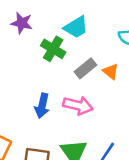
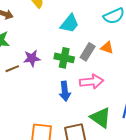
purple star: (22, 23) -> (32, 58), moved
green cross: (53, 49) -> (64, 58), moved

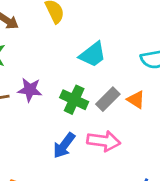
blue arrow: (65, 91) -> (64, 145), turned 30

